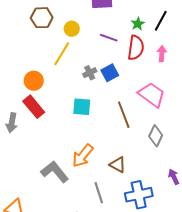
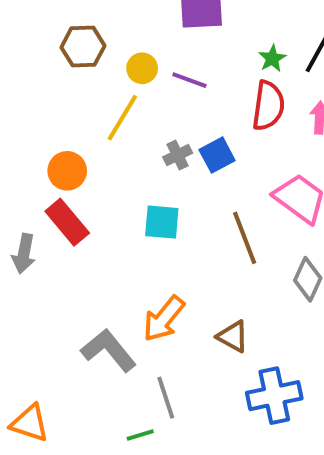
purple line: (109, 38) -> (189, 80), moved
gray line: (99, 193) -> (166, 398), moved

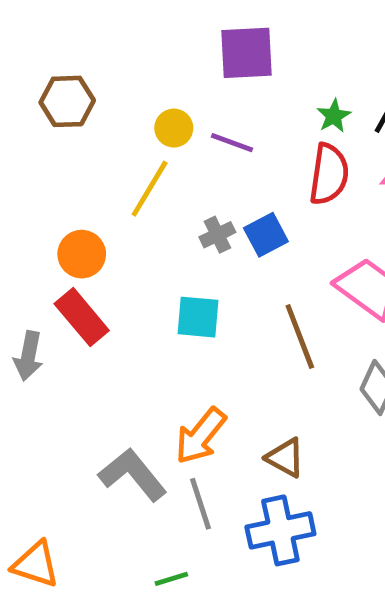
brown hexagon: (83, 47) -> (67, 101), moved
blue cross: (274, 396) -> (280, 530), moved
gray line: (166, 398) -> (200, 504), moved

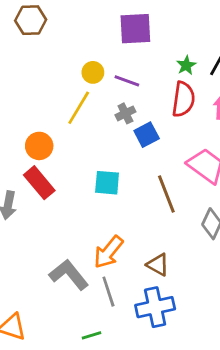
brown hexagon: (67, 101) -> (31, 20), moved
gray cross: (217, 235) -> (125, 113), moved

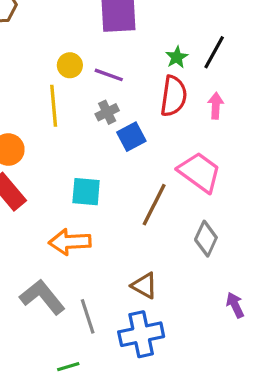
yellow line: (79, 108) -> (54, 106), turned -36
brown line: (166, 194) -> (154, 205), turned 48
orange arrow: (108, 252) -> (70, 242), moved, turned 48

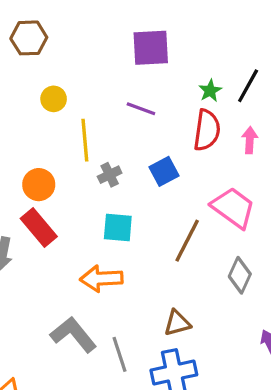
yellow circle: (70, 65) -> (54, 99), moved
gray cross: (107, 112) -> (110, 175), moved
brown triangle: (144, 286) -> (177, 323), turned -44

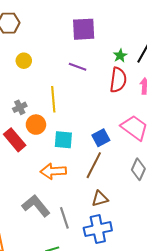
yellow line: (85, 140) -> (53, 99), moved
blue square: (164, 171) -> (101, 138), moved
gray cross: (110, 175) -> (20, 107), moved
orange circle: (39, 185) -> (36, 125), moved
brown line: (187, 241) -> (94, 165), moved

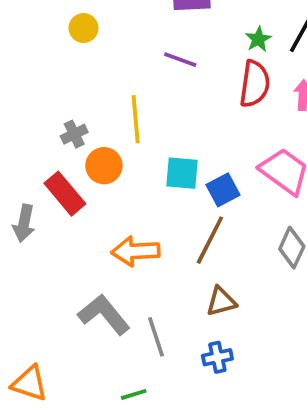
yellow circle: (24, 61) -> (83, 28), moved
cyan square: (63, 140) -> (182, 173), moved
blue cross: (98, 229) -> (217, 357), size x0.6

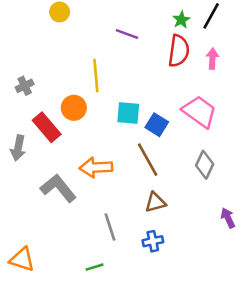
gray cross: (74, 134) -> (25, 86), moved
blue square: (223, 190) -> (157, 125), turned -30
brown line: (210, 240) -> (148, 160), turned -56
gray L-shape: (104, 314) -> (58, 188), moved

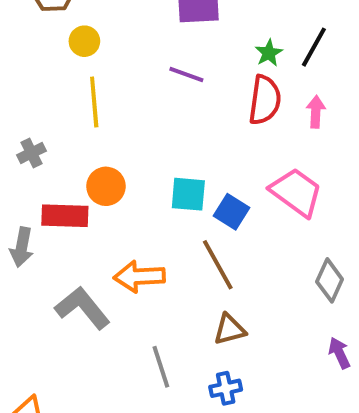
yellow line: (96, 75) -> (94, 102), moved
red rectangle: (47, 127) -> (65, 216), turned -48
gray diamond: (205, 165) -> (330, 280), moved

